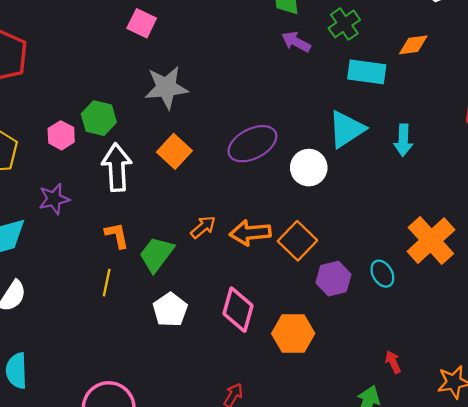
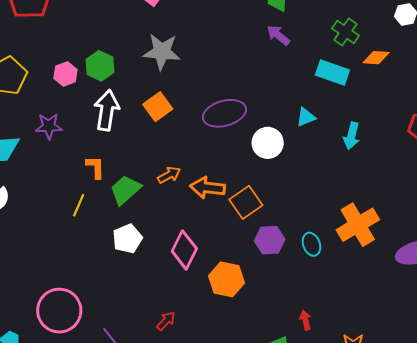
green cross: (344, 24) -> (345, 32), moved, turned -32
cyan triangle: (346, 129) -> (306, 117), size x0.6

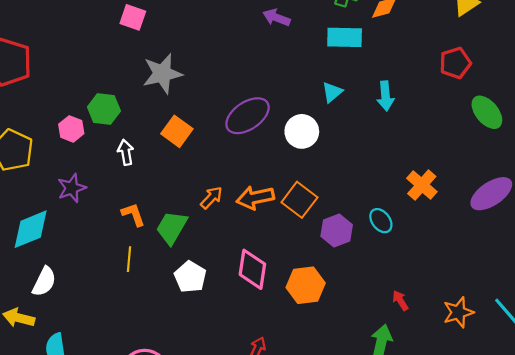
white arrow: (107, 110) -> (126, 152), size x0.6
orange cross: (358, 225) -> (422, 185), size x0.7

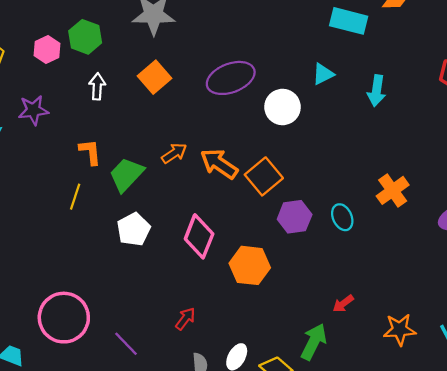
orange arrow: (255, 198) -> (219, 164), turned 33
red arrow: (400, 301) -> (343, 304), turned -108

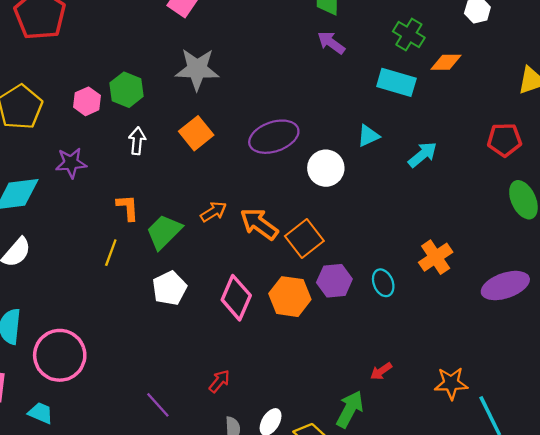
cyan arrow: (377, 91) -> (423, 155), turned -140
orange hexagon: (250, 265) -> (290, 297), moved
pink circle: (64, 318) -> (60, 355), moved
orange star: (400, 330) -> (451, 383), moved

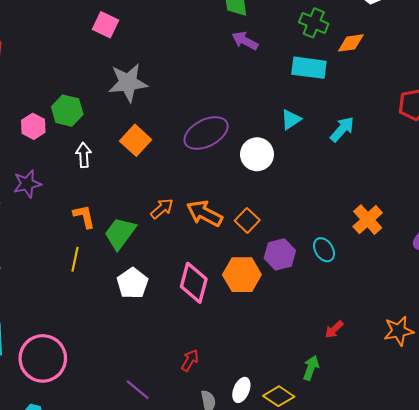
orange square: (304, 238) -> (247, 220), size x0.7
green arrow: (350, 409) -> (311, 368), size x0.7

